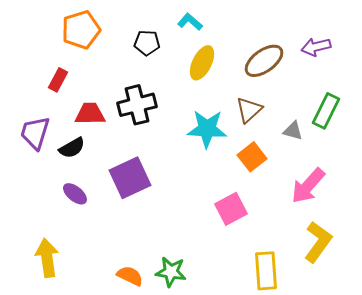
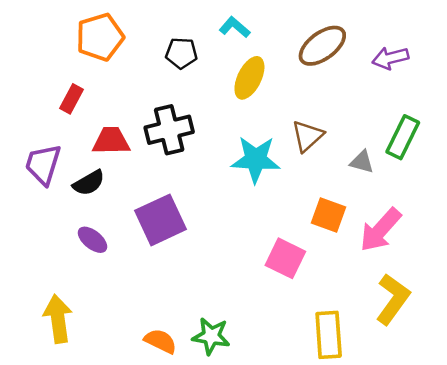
brown ellipse: (264, 61) -> (322, 46), moved
orange square: (252, 157) -> (329, 215), moved, turned -32
pink square: (231, 209) -> (285, 258), turned -36

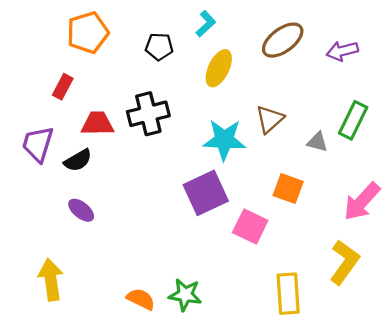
cyan L-shape: (235, 27) -> (206, 24), turned 96
purple square: (160, 220) -> (206, 193), moved
pink arrow: (380, 230) -> (362, 202), moved

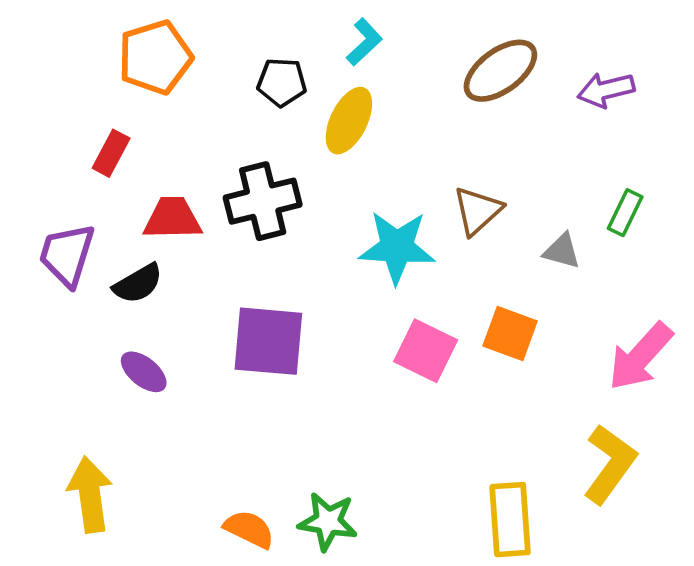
yellow ellipse: (219, 68) -> (349, 121), moved
green rectangle: (353, 120) -> (625, 213), size x0.7
purple square: (206, 193) -> (268, 341), moved, turned 30
pink square: (250, 226) -> (426, 351), moved

